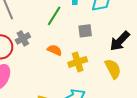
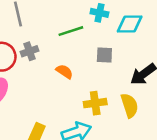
green line: (54, 16) -> (71, 31), turned 30
yellow cross: (78, 62) -> (95, 103), moved

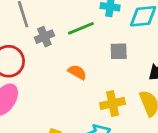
gray cross: (30, 51) -> (44, 37), moved

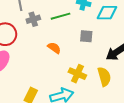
yellow cross: (113, 103) -> (77, 74), turned 30

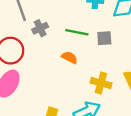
green line: (61, 16) -> (77, 32), moved, turned 36

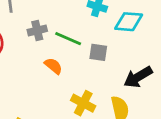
gray cross: (40, 28) -> (37, 30), moved

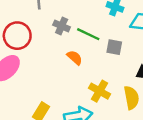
gray cross: (37, 30) -> (62, 26), turned 35

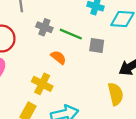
yellow cross: (100, 91) -> (42, 84), moved

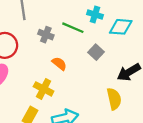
green line: (71, 34) -> (73, 28), moved
gray square: (97, 45) -> (96, 52), turned 35

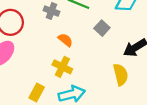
yellow cross: (44, 89) -> (62, 67), moved

